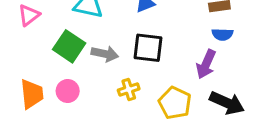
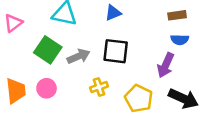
gray arrow: (105, 54) -> (79, 56), turned -35

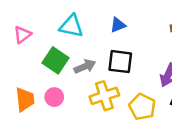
yellow cross: (99, 87) -> (104, 96), size x1.6

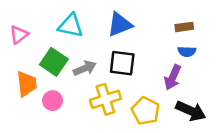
blue triangle: (118, 25) -> (120, 24), size x1.5
orange trapezoid: (25, 99) -> (27, 84), moved

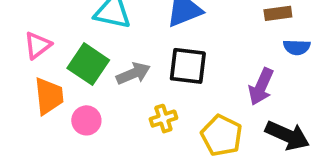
pink triangle: (19, 35) -> (38, 45), moved
blue semicircle: (187, 52) -> (297, 47), moved
yellow cross: (105, 99) -> (163, 119), size x0.6

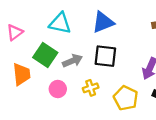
pink triangle: (38, 45) -> (15, 32), moved
pink circle: (86, 120) -> (58, 89), moved

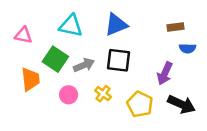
pink triangle: (15, 32) -> (23, 35), turned 48
yellow cross: (91, 88) -> (103, 94), turned -35

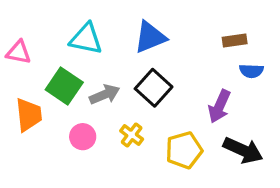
black square: (118, 60) -> (154, 88), turned 35
yellow pentagon: (140, 104) -> (184, 150), turned 30

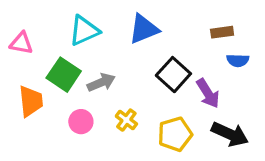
cyan triangle: (86, 39) -> (84, 31), turned -36
black square: (154, 88) -> (173, 75), moved
purple arrow: (219, 106) -> (208, 93), turned -56

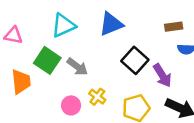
gray arrow: (101, 82) -> (77, 67), turned 60
pink circle: (81, 122) -> (71, 105), moved

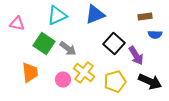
orange trapezoid: (21, 82) -> (30, 73), moved
yellow cross: (97, 97) -> (84, 73), size x1.5

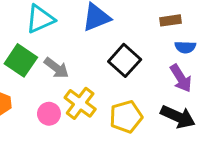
purple arrow: (136, 56) -> (181, 78), moved

